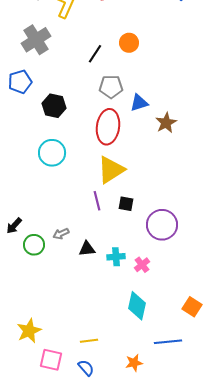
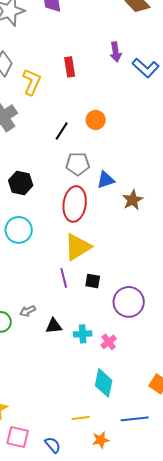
yellow line: (89, 341) -> (81, 418), moved

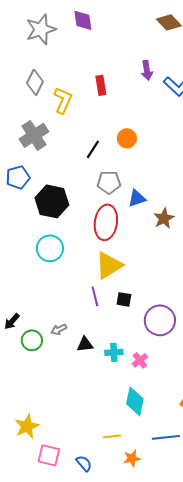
black hexagon: (21, 183) -> (52, 201), size x1.4

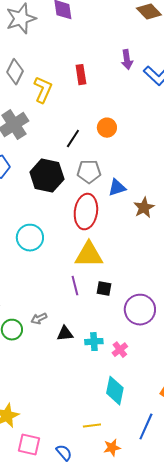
black hexagon: (52, 201) -> (47, 176), moved
yellow triangle: (109, 265) -> (89, 255), turned 32
blue line: (166, 437) -> (146, 427), turned -60

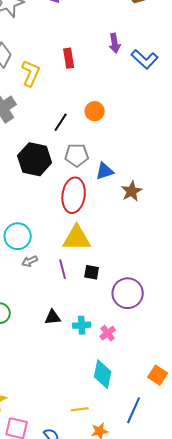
cyan circle: (30, 238) -> (18, 236), moved
gray arrow: (39, 319) -> (30, 261), moved

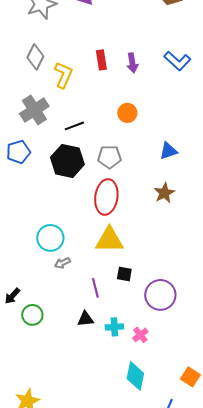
purple arrow: (115, 43) -> (132, 63), moved
black line: (61, 122) -> (74, 126), moved, turned 36
blue triangle: (105, 171) -> (168, 151), moved
purple line: (63, 269) -> (95, 288), moved

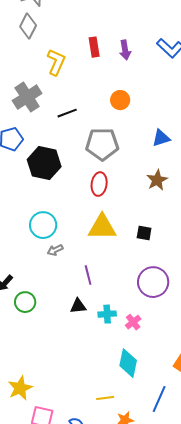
gray diamond: (35, 57) -> (28, 26), moved
gray pentagon: (109, 157) -> (102, 144), size x1.4
black hexagon: (67, 161) -> (44, 163), moved
red ellipse: (106, 197) -> (99, 184), size x0.7
black square: (124, 274) -> (144, 233), moved

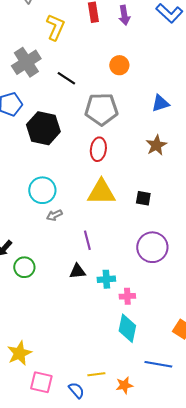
black line: (67, 113) -> (66, 78), turned 54
pink cross: (133, 322) -> (127, 296), moved, turned 35
yellow line: (105, 398) -> (96, 374), moved
blue line: (159, 399) -> (158, 364), turned 76

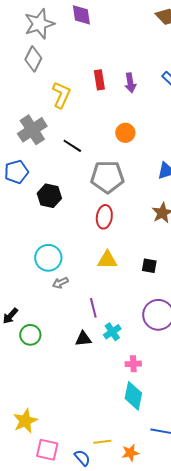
black hexagon: (43, 128) -> (49, 196), size x0.7
yellow triangle: (101, 192) -> (107, 260), size x0.7
cyan cross: (106, 279) -> (112, 332), moved, turned -30

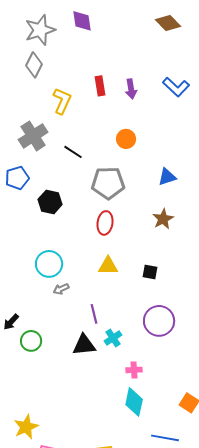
black triangle: (83, 339) -> (84, 345), size x1.4

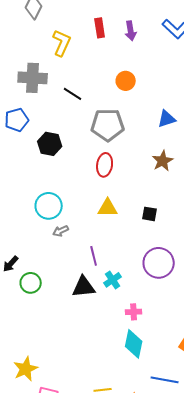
gray cross: (33, 136) -> (33, 78), turned 36

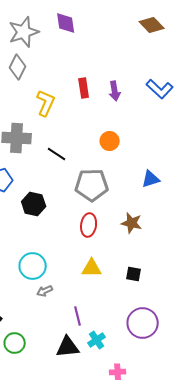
brown star: (163, 161) -> (132, 223), moved, turned -30

